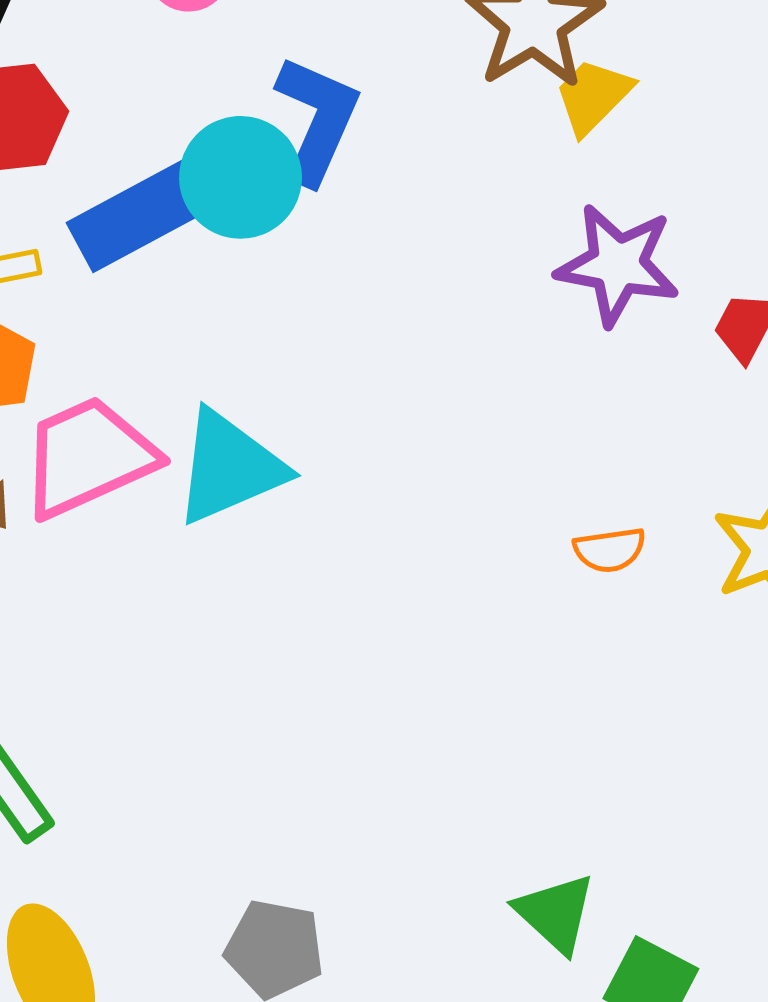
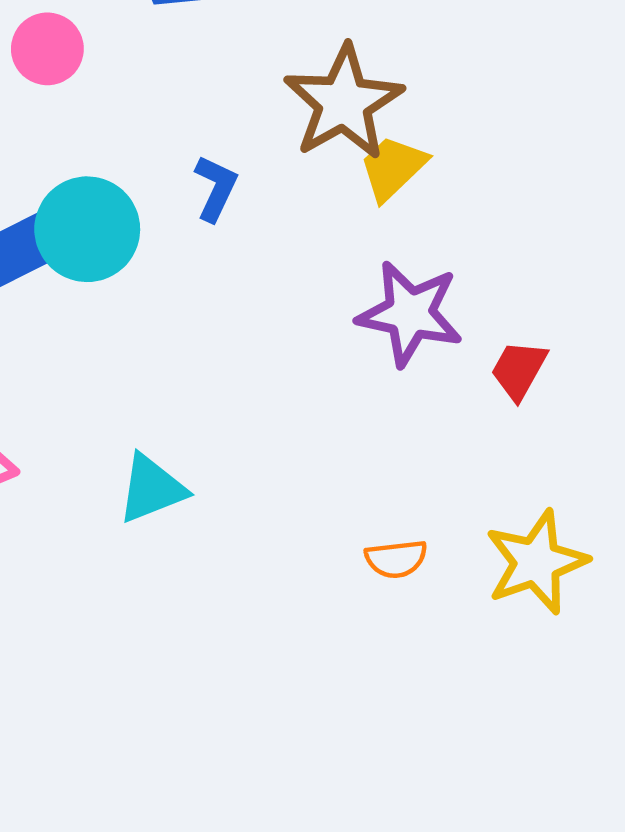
blue L-shape: (317, 120) -> (216, 188), moved, size x0.6
cyan triangle: (229, 467) -> (152, 489), moved, size x0.7

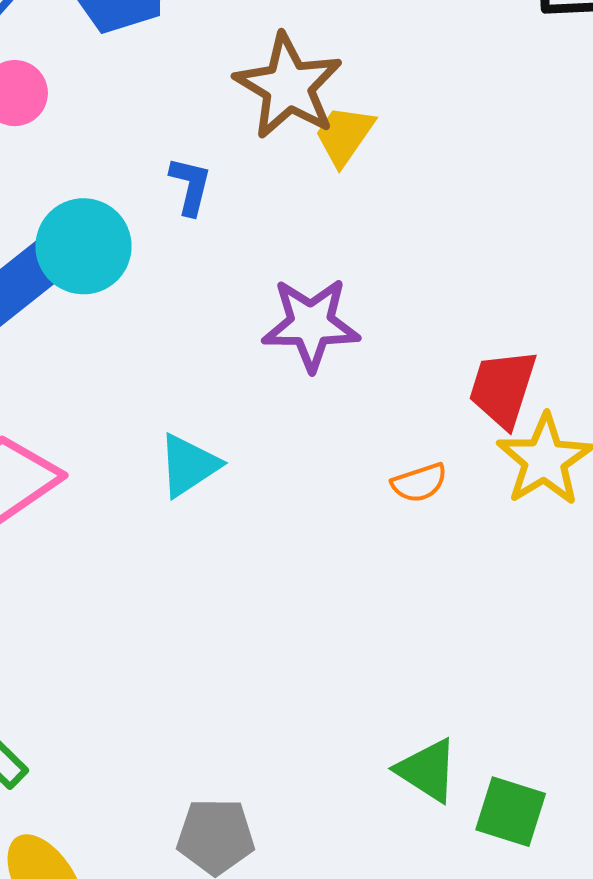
purple star: (410, 314) -> (311, 324), moved
red trapezoid: (519, 370) -> (503, 388), moved, size x1.4

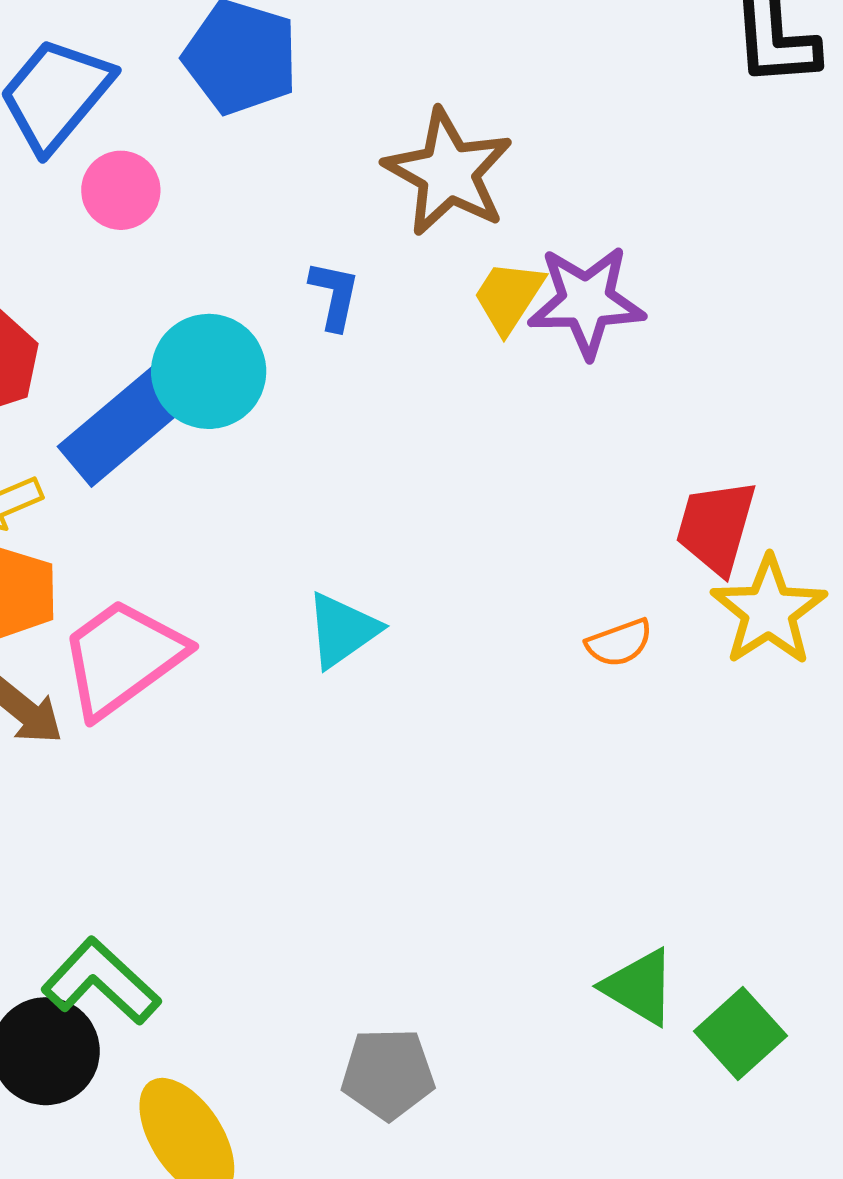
yellow trapezoid: (344, 135) -> (509, 297), moved
purple star: (311, 324) -> (586, 301), moved
green square: (511, 812) -> (740, 1034), turned 32

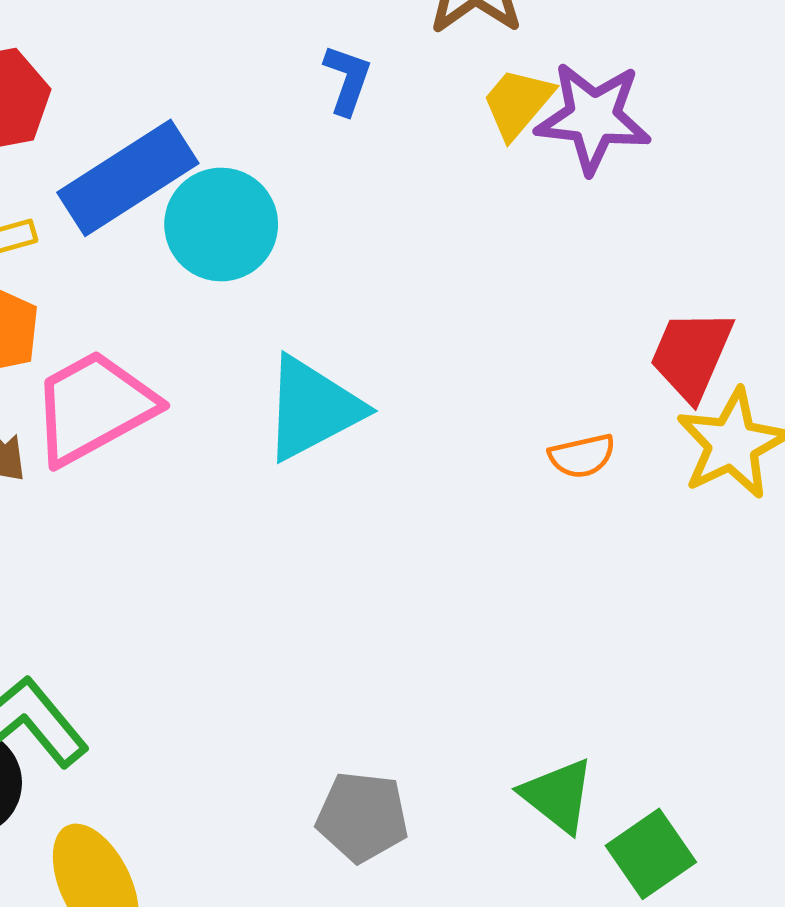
cyan circle: (209, 371) -> (221, 225), moved
cyan triangle: (342, 630) -> (312, 408), size x1.4
gray pentagon: (388, 1074) -> (362, 817), moved

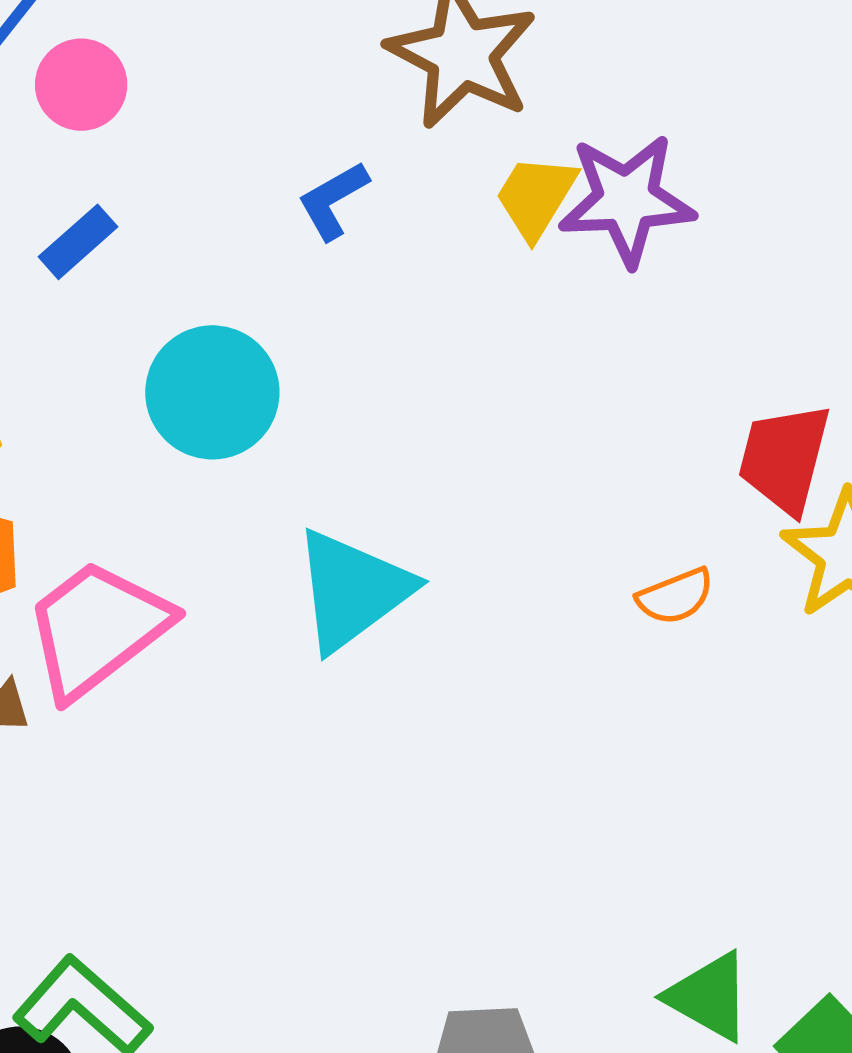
blue L-shape: (347, 80) -> (333, 200), turned -130
blue rectangle: (128, 178) -> (78, 242), moved, size x0.5

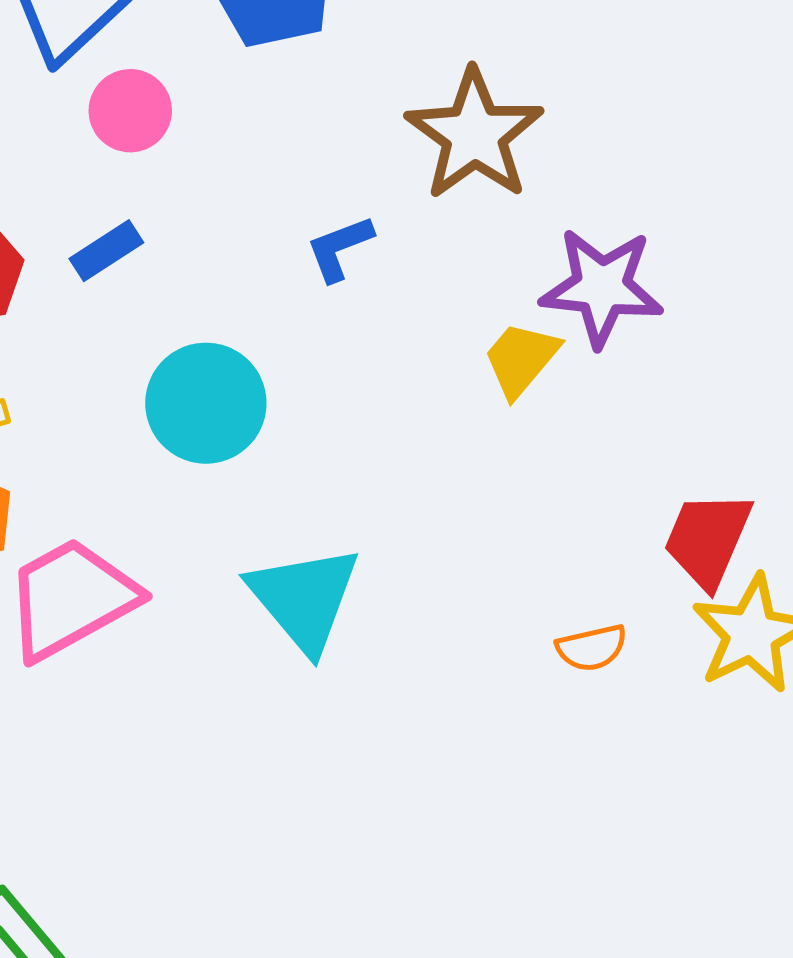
yellow trapezoid: (536, 197) -> (521, 359), moved
cyan triangle: (352, 590) -> (304, 599), turned -42

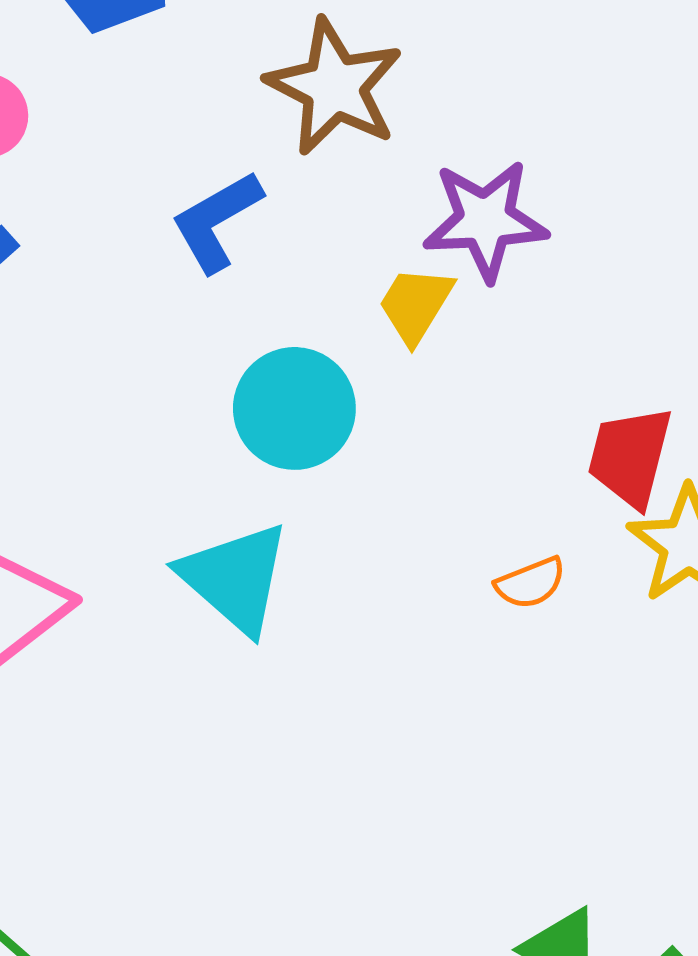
blue L-shape: (340, 248) -> (217, 221), size x1.4
cyan circle: (206, 403) -> (294, 408), moved

